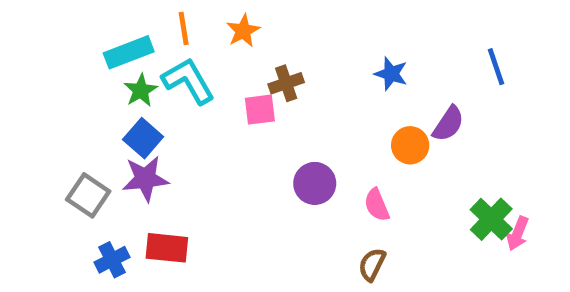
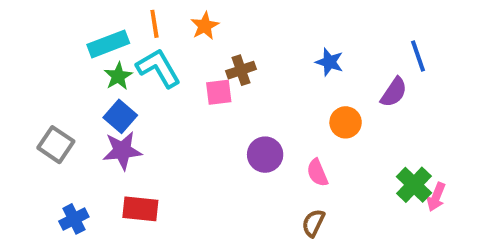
purple semicircle: (448, 124) -> (394, 92), moved
gray square: (88, 195) -> (56, 145), moved
blue cross: (112, 260) -> (74, 219), moved

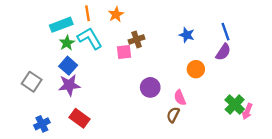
blue line: (418, 56) -> (226, 32), moved
red rectangle: (140, 209) -> (79, 118), turned 30
brown semicircle: (313, 223) -> (173, 115), moved

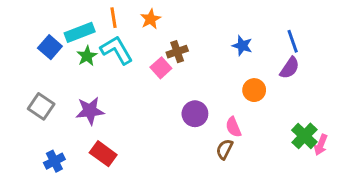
pink square: (124, 52) -> (161, 68), turned -35
blue square: (68, 66) -> (50, 47), moved

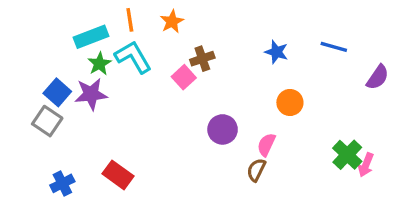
blue line: (293, 41) -> (334, 47), turned -55
blue square: (50, 47) -> (57, 92), moved
purple semicircle: (290, 68) -> (378, 77), moved
purple star: (90, 111) -> (91, 94), moved
pink semicircle: (233, 127) -> (266, 145), turned 48

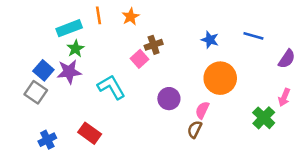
cyan L-shape: (133, 57) -> (111, 87), moved
orange circle: (290, 102) -> (220, 78), size x1.6
pink arrow: (366, 165) -> (284, 97), moved

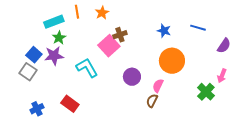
pink square: (140, 59) -> (109, 46), size x1.5

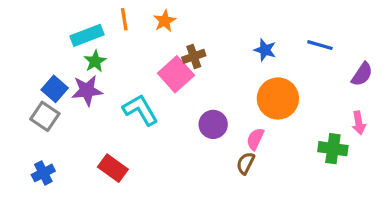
pink arrow: (222, 76) -> (359, 123), turned -32
green cross: (206, 92) -> (333, 149), turned -36
blue cross: (37, 109) -> (43, 173), moved

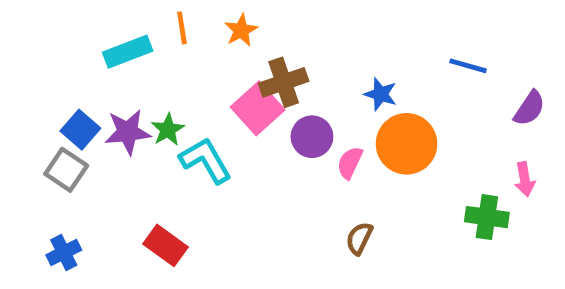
blue star: (265, 50) -> (381, 94), moved
brown cross: (194, 56) -> (284, 82), size x1.4
green star: (95, 61) -> (168, 130), moved
purple circle: (213, 124) -> (312, 137), moved
pink semicircle: (255, 139) -> (350, 163), moved

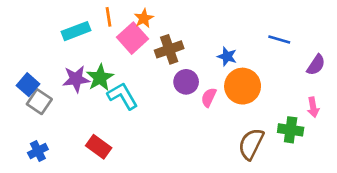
pink square: (258, 108) -> (132, 38), moved
blue square: (80, 130) -> (28, 85), moved
green star: (168, 130) -> (100, 78), size x1.4
brown semicircle: (359, 238) -> (251, 144), moved, size x1.6

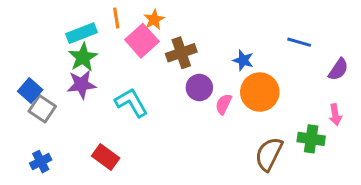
green star: (100, 78) -> (83, 57), moved

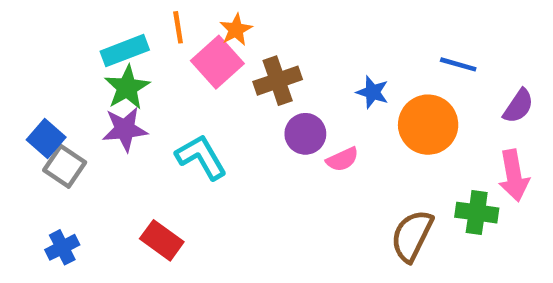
orange circle: (260, 92) -> (428, 125), moved
pink semicircle: (224, 104) -> (342, 159), turned -140
pink arrow: (335, 115) -> (514, 176), size x1.5

